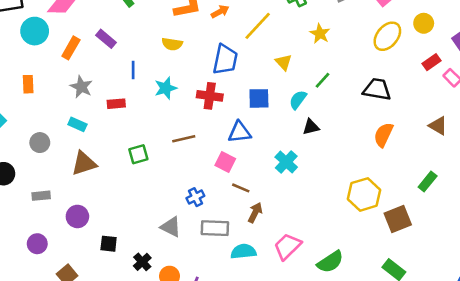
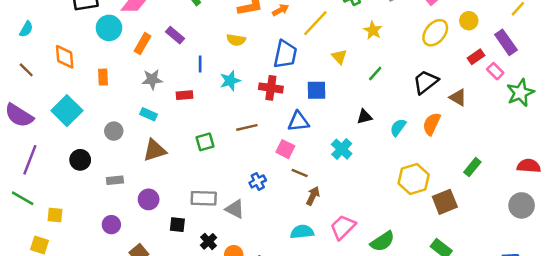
gray star: (81, 87) -> (152, 79), turned -30
black trapezoid: (377, 89) -> (426, 82), turned -48
cyan semicircle: (298, 100) -> (398, 127), moved
brown triangle: (438, 126) -> (458, 97), moved
gray rectangle: (215, 228) -> (204, 198), moved

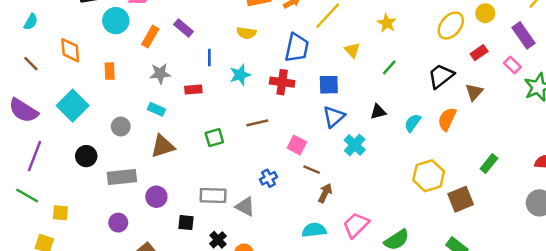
red rectangle: (476, 57) -> (479, 53), moved
brown triangle: (458, 97) -> (474, 92), turned 42
blue triangle: (298, 121) -> (334, 117), moved, turned -35
gray rectangle: (115, 180) -> (122, 177), size x1.6

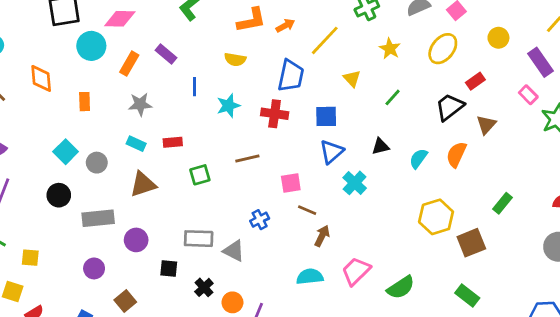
yellow ellipse: (451, 26) -> (443, 49), moved
red rectangle: (479, 53) -> (475, 81), moved
red rectangle: (193, 90) -> (173, 142), moved
cyan square: (73, 106) -> (66, 152), moved, size x0.7
pink square: (297, 145) -> (291, 183), turned -36

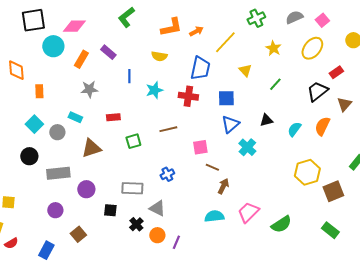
orange rectangle: (85, 102) -> (39, 91), moved
cyan rectangle: (136, 144) -> (75, 117), moved
blue cross: (260, 220) -> (167, 174), moved
gray triangle: (234, 251) -> (157, 208), moved

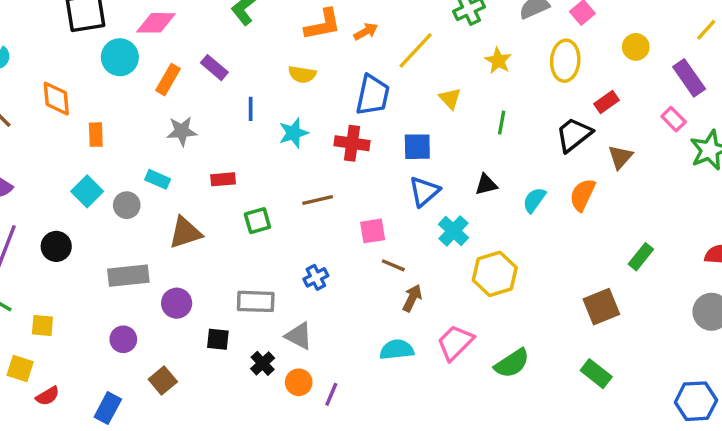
yellow ellipse: (312, 48) -> (565, 61), turned -35
green line: (275, 84) -> (502, 123), turned -32
black circle: (29, 156) -> (56, 246), moved
yellow hexagon: (307, 172) -> (495, 274), moved

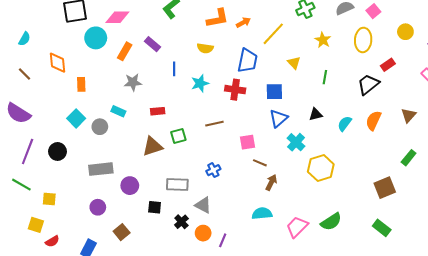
brown triangle: (620, 157) -> (409, 115), moved
brown triangle: (185, 233) -> (152, 146), moved
pink trapezoid: (455, 343) -> (297, 227), moved

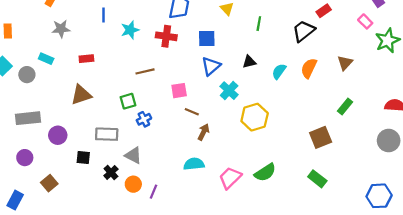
green square: (178, 136) -> (128, 101), moved

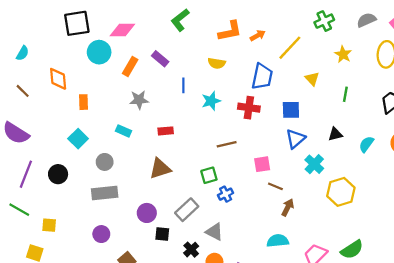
gray circle: (27, 75) -> (105, 162), moved
gray rectangle: (107, 134) -> (187, 210), turned -45
purple circle: (58, 135) -> (147, 213), moved

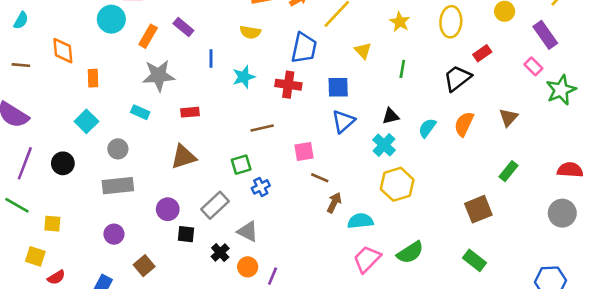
brown line: (23, 91) -> (21, 65), turned -40
gray star: (139, 100) -> (159, 75), size x1.4
cyan cross: (314, 164) -> (384, 145), moved
cyan semicircle: (278, 241) -> (360, 221), moved

